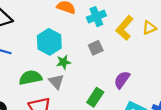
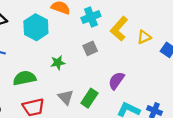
yellow triangle: (149, 28) -> (144, 37), moved
cyan hexagon: (49, 42) -> (36, 27), moved
gray triangle: (56, 82) -> (66, 97), moved

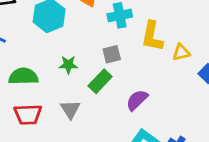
yellow L-shape: (119, 29) -> (152, 36), turned -40
green rectangle: (89, 98) -> (100, 81), moved

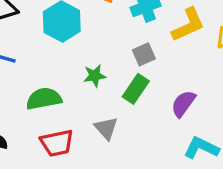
yellow L-shape: (152, 36) -> (188, 25), turned -116

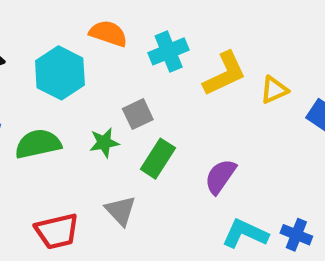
gray square: (144, 54) -> (138, 114), moved
green semicircle: (44, 99) -> (38, 144), moved

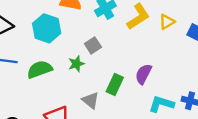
green rectangle: (158, 159) -> (115, 84), moved

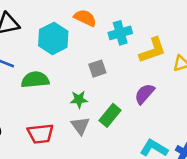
green star: (76, 64) -> (79, 99), moved
purple semicircle: (143, 74) -> (145, 94), moved

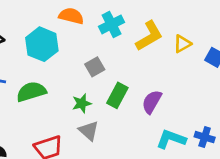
purple semicircle: (145, 94) -> (152, 102), moved
green rectangle: (110, 115) -> (117, 95), moved

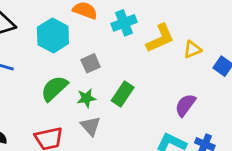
gray square: (95, 67) -> (91, 63), moved
green semicircle: (31, 92) -> (54, 88), moved, turned -32
purple semicircle: (152, 102) -> (185, 105), moved

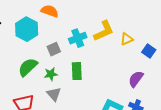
cyan cross: (124, 23) -> (78, 38), moved
green rectangle: (123, 94) -> (77, 71), turned -36
purple semicircle: (185, 105) -> (136, 79), moved

